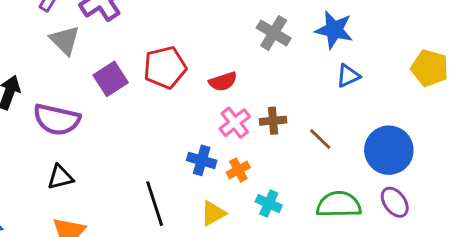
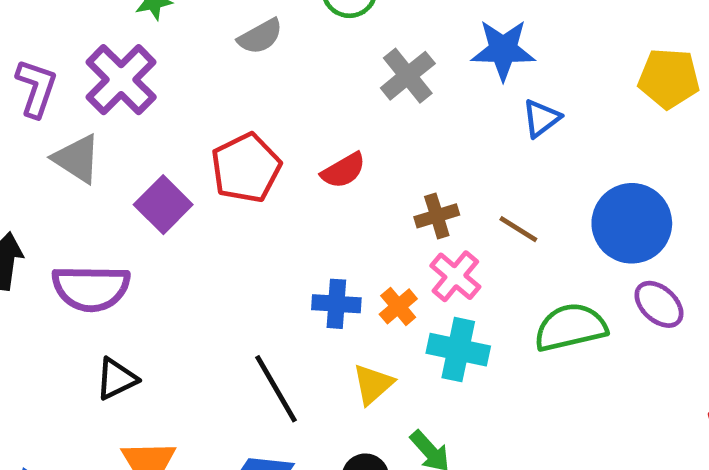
gray cross: (274, 33) -> (408, 76), turned 32
pink cross: (235, 123) -> (455, 276), moved
cyan cross: (269, 203) -> (458, 350), size x1.4

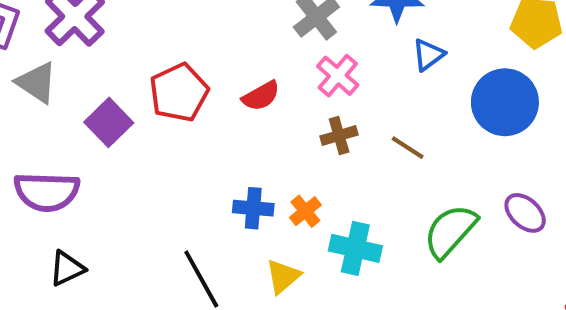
blue circle: (632, 223) -> (505, 102), moved
pink cross: (455, 276) -> (338, 76), moved
green semicircle: (570, 327) -> (450, 231), turned -36

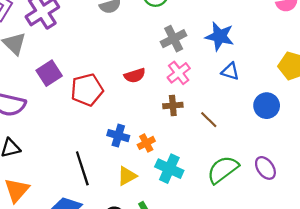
blue triangle: (428, 55) -> (230, 71), turned 42
red pentagon: (179, 93) -> (87, 90), moved
blue circle: (505, 102) -> (267, 106), size x0.7

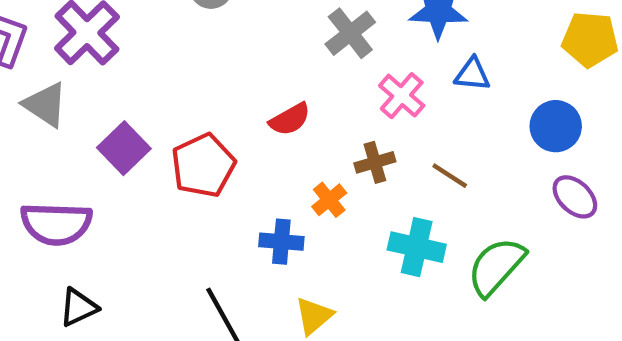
pink cross: (179, 73) -> (402, 96), moved
orange cross: (146, 143) -> (329, 200), moved
purple ellipse: (265, 168) -> (575, 197), moved
cyan cross: (169, 169) -> (417, 247), moved

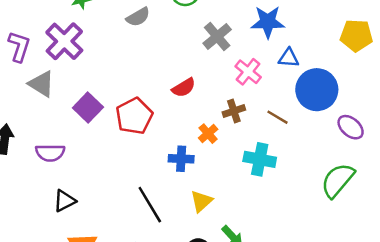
blue circle: (556, 126) -> (317, 90), moved, size x1.4
purple semicircle: (56, 224) -> (50, 153), size x0.7
green semicircle: (496, 267) -> (338, 180), moved

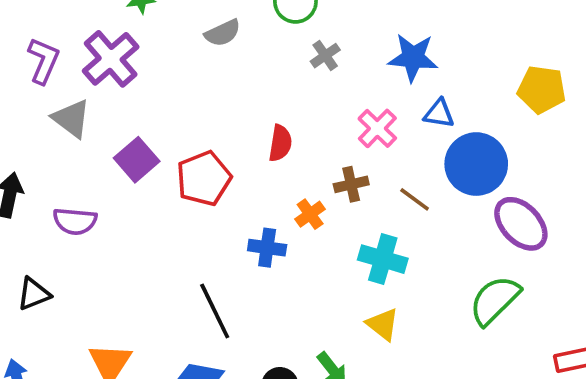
gray cross: (217, 36) -> (325, 56), moved, size x0.7
red semicircle: (184, 88) -> (280, 143), turned -55
purple ellipse: (351, 127) -> (521, 224), size x1.4
black triangle: (65, 201) -> (34, 294), moved
yellow triangle: (201, 201) -> (383, 324), moved, turned -45

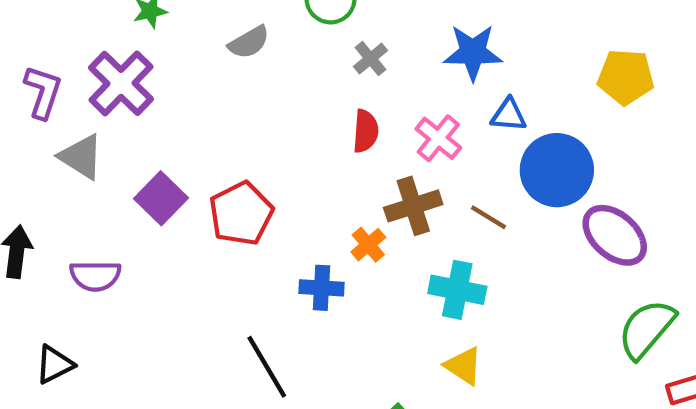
red semicircle: (280, 143) -> (366, 131), moved
brown cross: (351, 184) -> (413, 206), size x1.4
green semicircle: (495, 300) -> (646, 329), moved

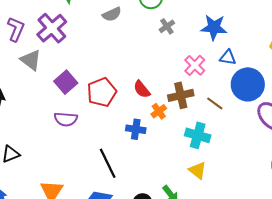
red semicircle: (366, 131) -> (142, 89), moved, turned 132
purple semicircle: (95, 276) -> (66, 119), moved

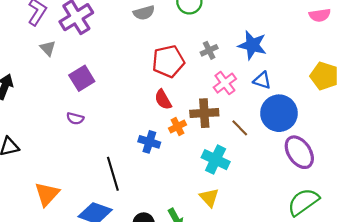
gray cross: (167, 26) -> (209, 50), moved
gray triangle: (31, 60) -> (48, 48), size x0.7
red pentagon: (102, 92) -> (168, 61), moved
purple semicircle: (66, 119) -> (75, 118), size x0.7

